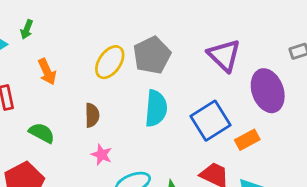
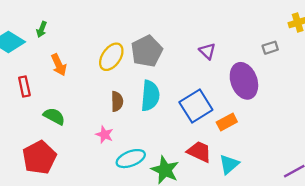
purple triangle: (224, 55) -> (207, 51), size x0.6
brown semicircle: (92, 115) -> (117, 101), moved

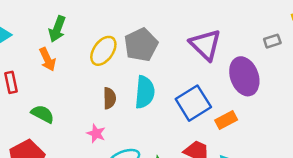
green arrow: (42, 29) -> (57, 29), moved, size x1.5
purple triangle: (207, 51) -> (205, 45), size x1.8

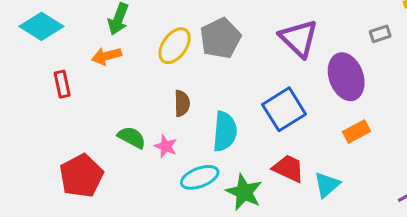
orange arrow: (47, 59) -> (107, 56), turned 100
cyan semicircle: (145, 92) -> (225, 131), moved
green semicircle: (43, 114) -> (132, 137), moved
orange rectangle: (226, 120) -> (356, 131), moved

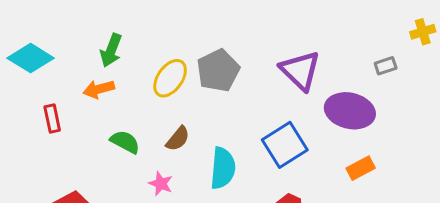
purple ellipse: (346, 77) -> (350, 111), turned -57
brown semicircle: (182, 103) -> (178, 139), turned 40
green semicircle: (132, 137) -> (125, 142), moved

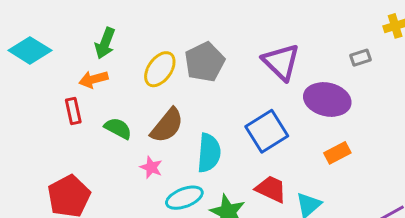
red rectangle: (52, 119) -> (73, 111), moved
brown semicircle: (178, 139) -> (167, 125), size x1.5

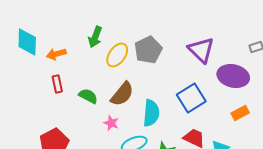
green arrow: (105, 43) -> (95, 37), moved
cyan diamond: (30, 50) -> (27, 42), turned 60
orange arrow: (93, 79) -> (56, 54), moved

